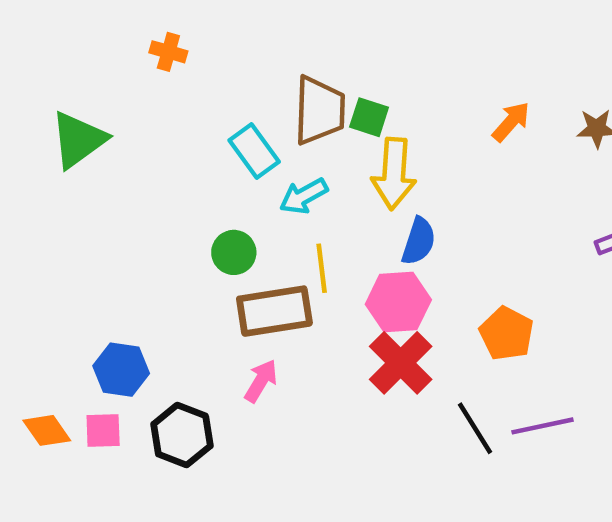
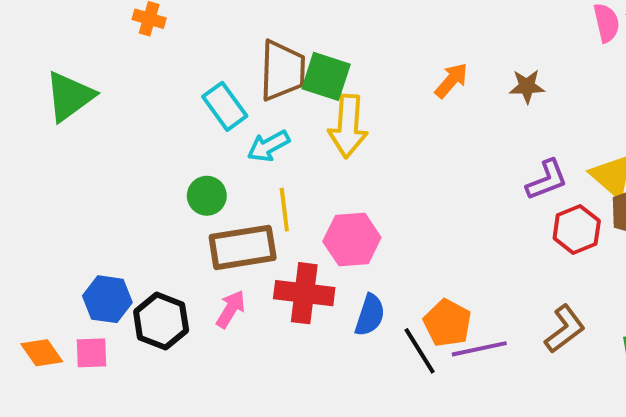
green square: (369, 117) -> (326, 76), size x1.4
blue semicircle: (419, 241) -> (370, 315), moved
orange pentagon: (507, 334) -> (447, 323), moved
red cross: (401, 363) -> (304, 293), moved, turned -38
black hexagon: (182, 435) -> (161, 321), moved

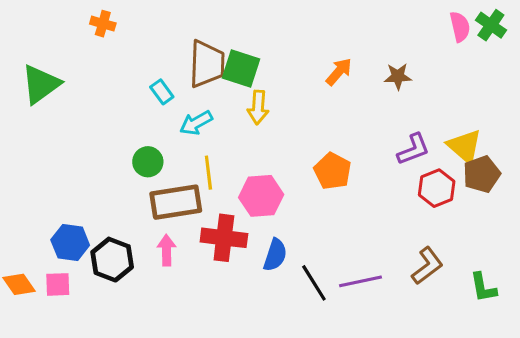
cyan rectangle: (225, 106) -> (162, 92), size x0.7
yellow arrow: (348, 126) -> (258, 107), size x0.7
pink arrow: (231, 309) -> (166, 250), turned -32
orange pentagon: (447, 323) -> (333, 171), moved

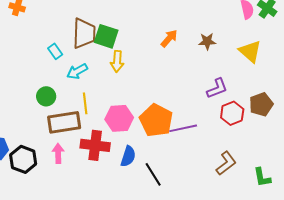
yellow triangle: (465, 146) -> (250, 51), moved
orange pentagon: (333, 171) -> (156, 120), moved, size x1.4
purple line: (361, 281) -> (183, 128), moved

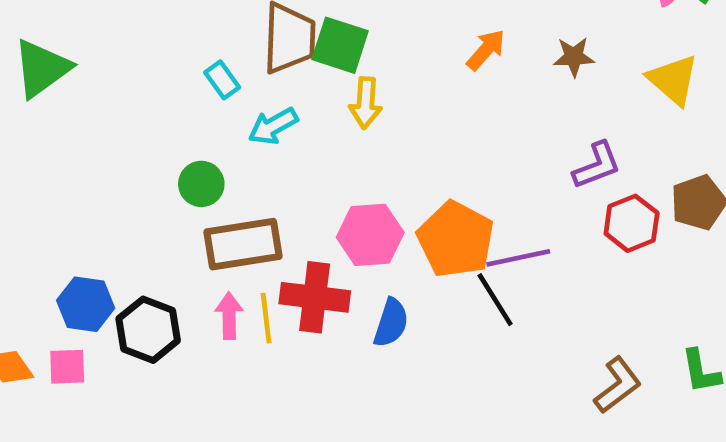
yellow line: (85, 103) -> (266, 318), moved
brown L-shape: (226, 163) -> (618, 385), moved
black line: (153, 174) -> (495, 300), moved

